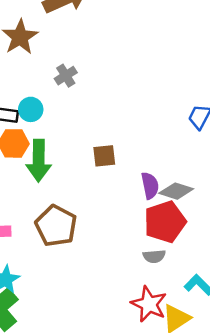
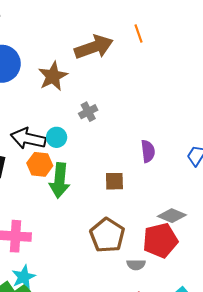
purple semicircle: (150, 186) -> (148, 151), moved
brown pentagon: (56, 226) -> (107, 235), moved
gray semicircle: (154, 256) -> (136, 265), moved

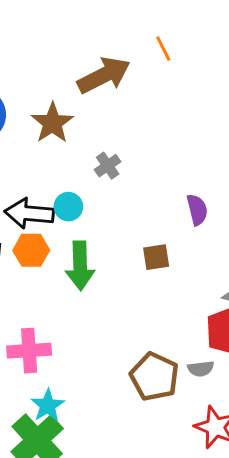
orange hexagon: (40, 164) -> (31, 250), moved
brown pentagon: (107, 235) -> (154, 377), moved

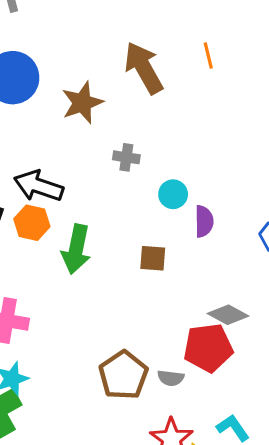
brown arrow: (104, 75) -> (144, 68), turned -106
gray cross: (108, 166) -> (126, 157), turned 30
cyan circle: (68, 207) -> (173, 194), moved

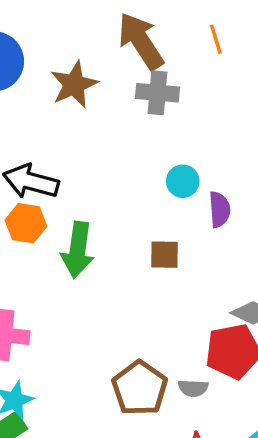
orange line: (208, 55) -> (216, 39), moved
gray cross: (126, 157) -> (158, 93), moved, size x1.4

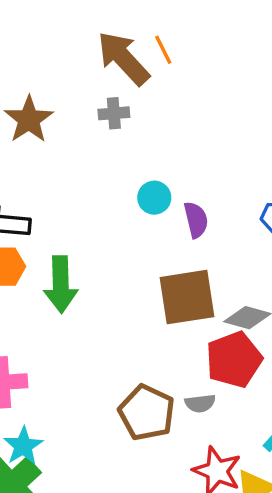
brown arrow: (141, 41) -> (123, 58), moved
gray cross: (158, 93) -> (114, 113), size x0.7
brown square: (164, 255) -> (187, 297), moved, size x1.8

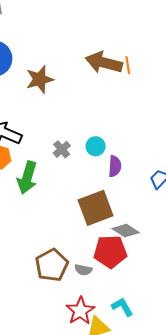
brown arrow: (123, 58) -> (104, 63), turned -51
gray cross: (114, 113) -> (62, 149), moved, turned 36
brown square: (187, 297) -> (96, 208), turned -30

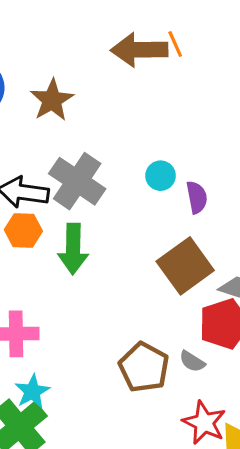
gray cross: (62, 149) -> (77, 181), moved, size x2.0
gray semicircle: (83, 270) -> (192, 361), turned 36

